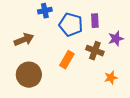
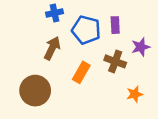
brown arrow: (24, 40) -> (52, 48), moved, turned -42

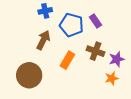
purple rectangle: (115, 25) -> (96, 21), turned -32
purple star: (141, 47) -> (117, 59), moved

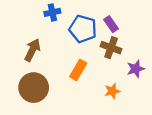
brown arrow: (43, 40) -> (32, 50), moved
brown cross: (96, 51) -> (111, 48), moved
orange star: (112, 78) -> (112, 91), moved

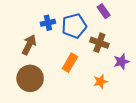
blue cross: (52, 12) -> (48, 23), moved
purple rectangle: (111, 24) -> (104, 11), moved
blue pentagon: (83, 29) -> (74, 26), turned -30

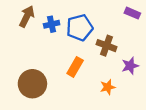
purple rectangle: (104, 11) -> (132, 13), moved, turned -32
brown arrow: (29, 45) -> (27, 16), moved

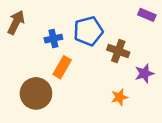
brown arrow: (27, 16) -> (16, 22), moved
blue cross: (52, 24) -> (53, 39), moved
orange rectangle: (75, 67) -> (62, 67), moved

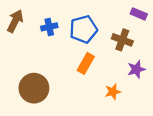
blue cross: (53, 39) -> (49, 27), moved
brown cross: (118, 51) -> (122, 40), moved
orange rectangle: (62, 67) -> (86, 63), moved

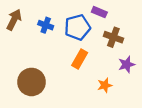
purple rectangle: (139, 14) -> (99, 12), moved
blue cross: (49, 27) -> (46, 25), turned 32

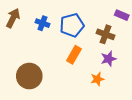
purple rectangle: (99, 12) -> (122, 15), moved
purple star: (127, 64) -> (109, 59), moved

